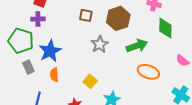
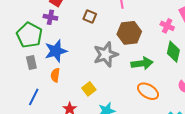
brown square: (86, 15) -> (90, 16), moved
gray star: (100, 44) -> (106, 54), size x1.4

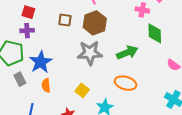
brown hexagon: (129, 33) -> (95, 23), moved
gray star: (106, 54) -> (90, 53), turned 30
orange ellipse: (148, 91) -> (126, 83), moved

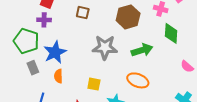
brown hexagon: (95, 23) -> (128, 17), moved
yellow square: (82, 90) -> (94, 84), turned -32

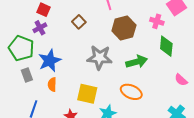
brown square: (83, 13) -> (79, 22), turned 32
purple cross: (44, 20) -> (40, 28), turned -32
yellow square: (94, 84) -> (87, 94), size x1.5

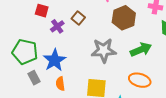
purple cross: (40, 28) -> (57, 26), moved

